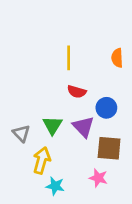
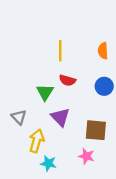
blue circle: (106, 108) -> (104, 86), moved
green triangle: (52, 125) -> (45, 92), moved
purple triangle: (83, 127) -> (60, 117), moved

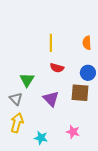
green triangle: (45, 92) -> (27, 80), moved
brown square: (96, 130) -> (80, 93), moved
yellow arrow: (37, 141) -> (17, 123), moved

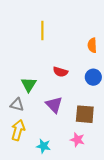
yellow line: (51, 43) -> (42, 30), moved
brown square: (80, 93) -> (85, 114), moved
gray triangle: (16, 99) -> (17, 105), turned -32

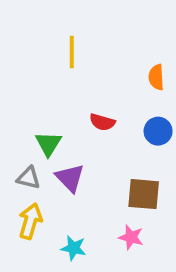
purple triangle: (54, 105) -> (70, 178), moved

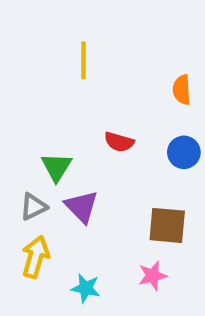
gray triangle: (29, 178) -> (33, 207), turned -40
pink star: (131, 237) -> (153, 276), turned -30

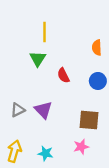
red semicircle: (119, 142) -> (63, 75), turned 48
green triangle: (56, 167) -> (38, 59), moved
yellow arrow: (36, 257) -> (14, 151), moved

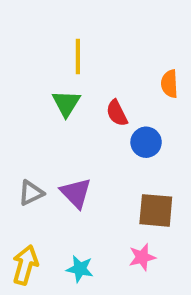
red semicircle: (63, 75) -> (117, 113), moved
blue circle: (98, 81) -> (146, 142), moved

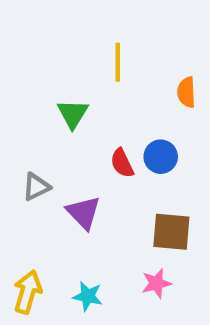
yellow line: (78, 56) -> (118, 62), moved
red semicircle: (117, 113) -> (122, 163), moved
gray triangle: (31, 193) -> (36, 187), moved

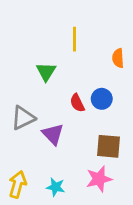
gray triangle: (36, 187) -> (23, 118), size x1.4
pink star: (156, 283) -> (99, 179), size x1.4

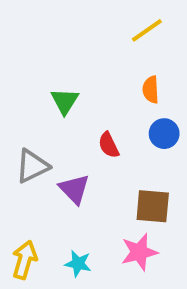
yellow line: (75, 39) -> (147, 30), moved, turned 55
orange semicircle: (118, 58) -> (151, 90), moved
blue circle: (102, 99) -> (164, 134), moved

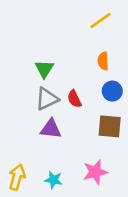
gray triangle: (32, 166) -> (47, 99), moved
purple triangle: (74, 189) -> (51, 129), turned -40
brown square: (153, 206) -> (110, 126), moved

